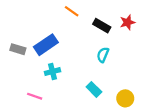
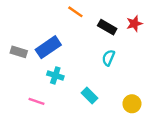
cyan cross: (53, 72) -> (55, 75), turned 32
cyan rectangle: (94, 89) -> (90, 96), moved

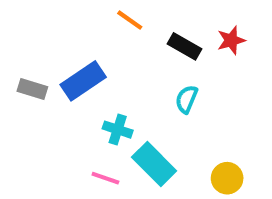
cyan cross: (55, 75) -> (118, 130), moved
cyan rectangle: (90, 96) -> (154, 164), size x1.5
pink line: (36, 101) -> (105, 178), moved

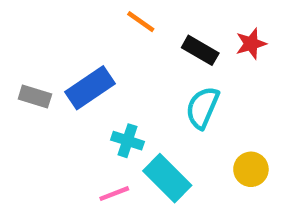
cyan semicircle: (187, 99) -> (202, 108), size x1.4
pink line: (105, 178) -> (114, 194), turned -40
yellow circle: (227, 178) -> (251, 169), moved

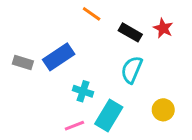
red star: (251, 44) -> (163, 28), turned -30
cyan rectangle: (167, 178) -> (109, 116), turned 76

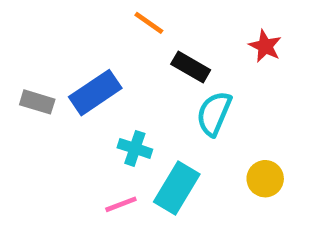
black rectangle: (130, 32) -> (191, 67), moved

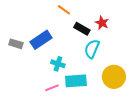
red star: (265, 46) -> (102, 23), moved
yellow circle: (265, 179) -> (114, 77), size x1.5
cyan rectangle: (177, 188) -> (76, 81), turned 55

